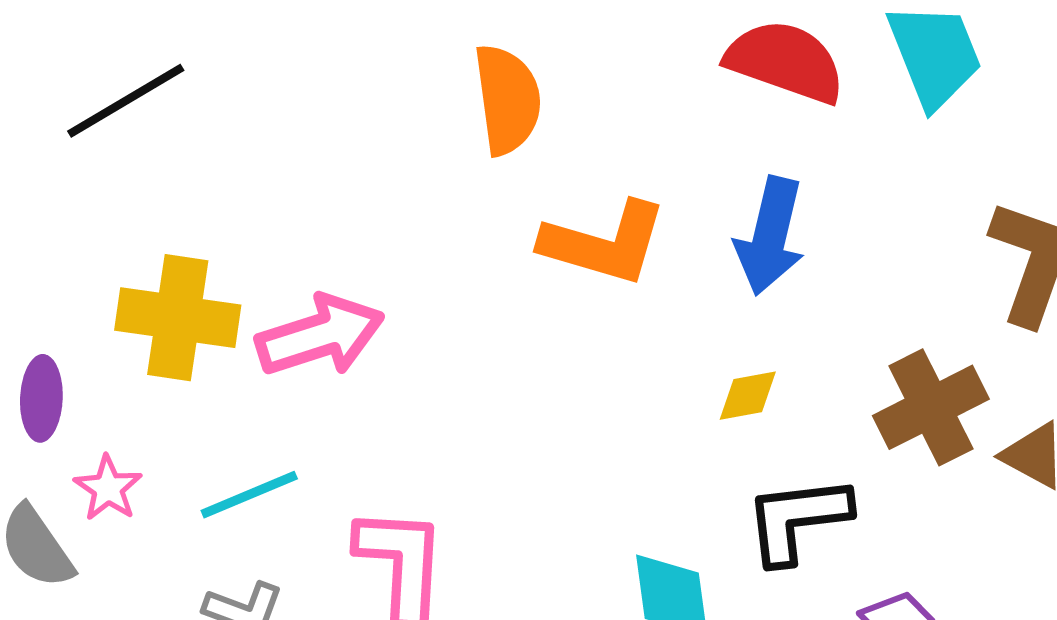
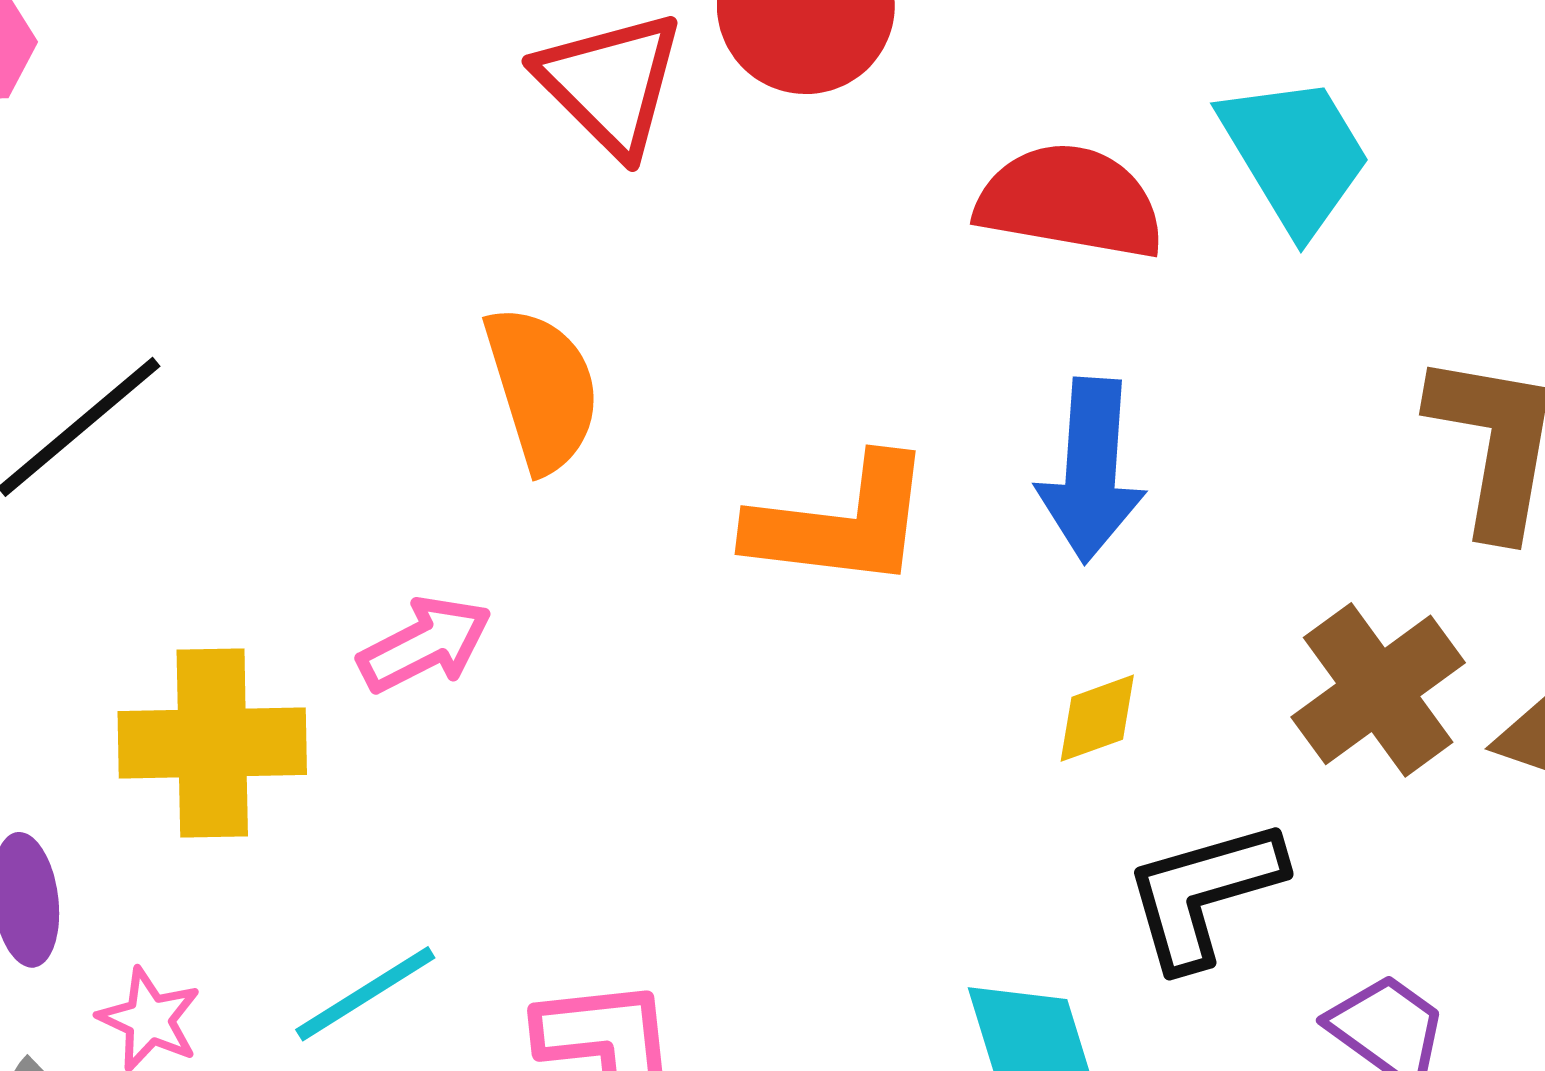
orange semicircle: (507, 99) -> (542, 389), moved
pink arrow: (320, 336) -> (425, 644), moved, size x0.7

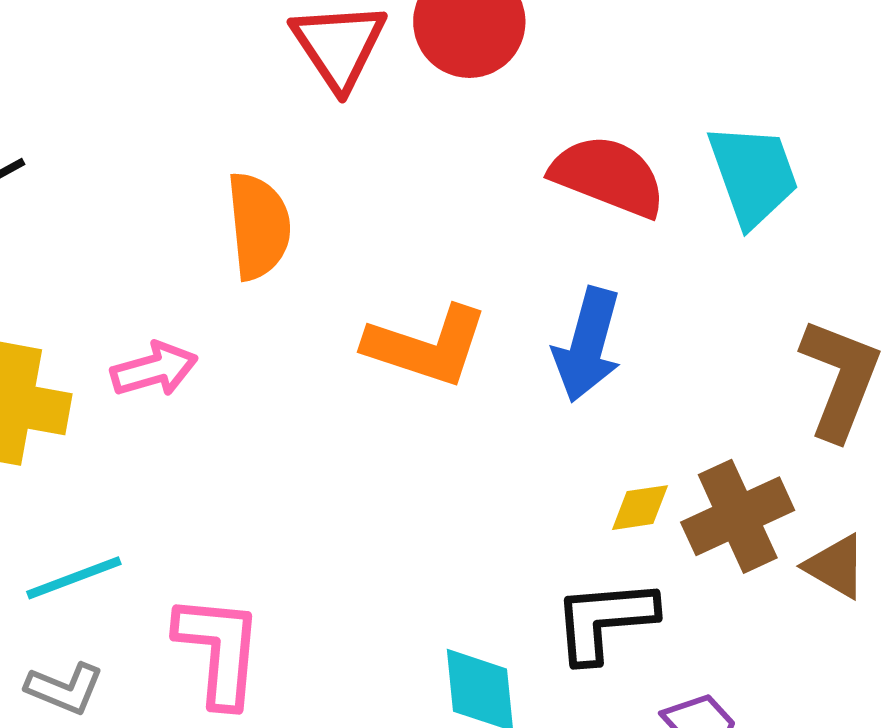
yellow diamond: (1097, 718) -> (640, 508), moved

